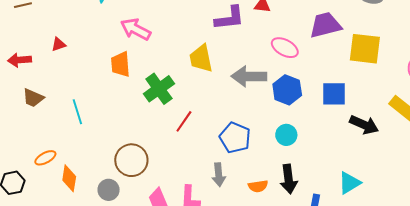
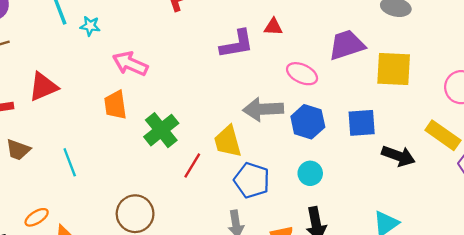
red triangle: (59, 44) -> (43, 87), size x1.8
yellow trapezoid: (201, 58) -> (228, 141), moved

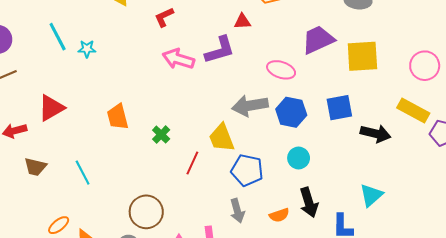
red triangle: (273, 27) -> (242, 21), moved
pink arrow: (130, 64) -> (178, 59), moved
green cross: (161, 130) -> (161, 135), size x0.6

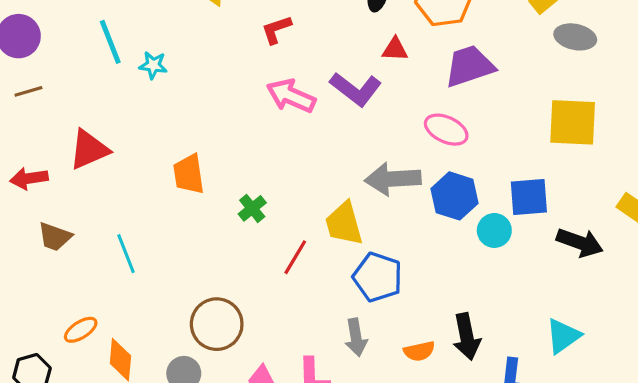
purple trapezoid: (318, 40) -> (469, 66), moved
purple L-shape: (220, 50) -> (356, 89), turned 48
cyan circle: (299, 158) -> (494, 230), moved

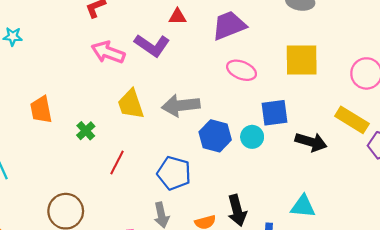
pink ellipse: (446, 130) -> (242, 70), moved
blue hexagon: (455, 196) -> (215, 136), moved
yellow trapezoid: (344, 224) -> (131, 104), moved
cyan triangle: (563, 336) -> (303, 206), turned 44

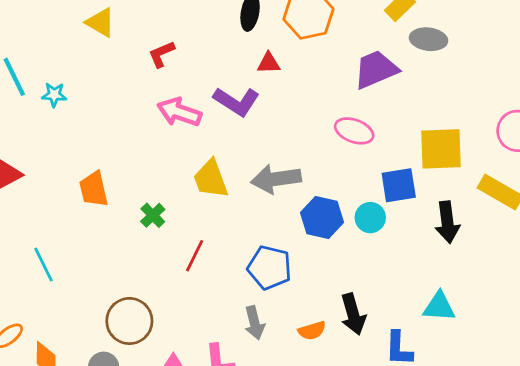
purple trapezoid: (229, 25) -> (376, 69), moved
yellow square: (302, 60) -> (441, 149), moved
black arrow: (311, 142) -> (447, 222), turned 68

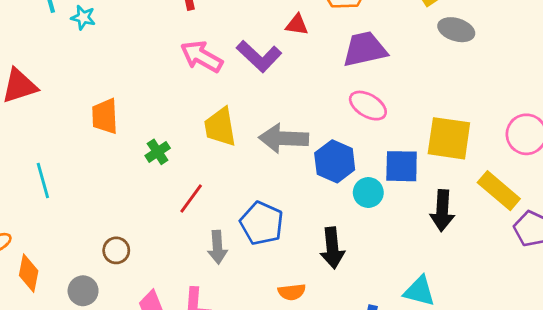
purple trapezoid: (376, 69) -> (365, 49), moved
blue hexagon: (322, 218) -> (335, 161), moved
black arrow: (353, 314) -> (332, 248), moved
brown circle: (129, 321) -> (116, 250), size x0.6
gray arrow: (254, 323) -> (217, 247), moved

